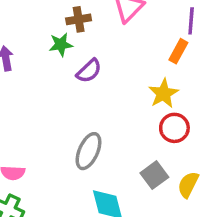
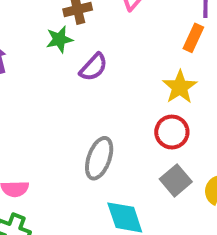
red circle: (174, 128) -> (172, 132), moved

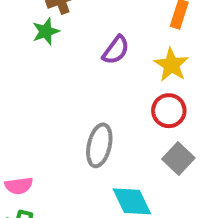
purple semicircle: (93, 67) -> (116, 50), moved

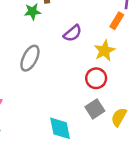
gray ellipse: (99, 145) -> (30, 58), moved

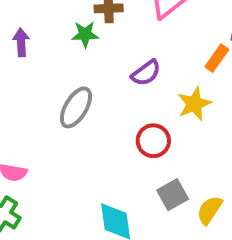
red circle: (96, 78) -> (153, 141), moved

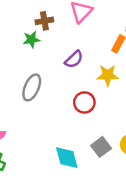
yellow star: (194, 104) -> (108, 75), turned 30
gray square: (173, 195) -> (101, 147), moved

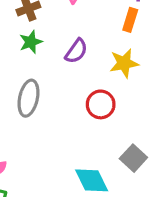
green star: (31, 40) -> (31, 42), moved

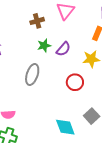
green star: (31, 42) -> (44, 46), moved

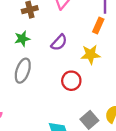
green star: (44, 46) -> (22, 39), moved

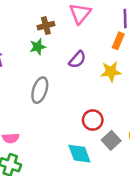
green star: (22, 39) -> (38, 47), moved
red circle: (71, 81) -> (93, 120), moved

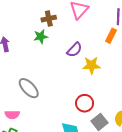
yellow star: (111, 72) -> (91, 65), moved
gray ellipse: (40, 90) -> (29, 88), moved, turned -65

